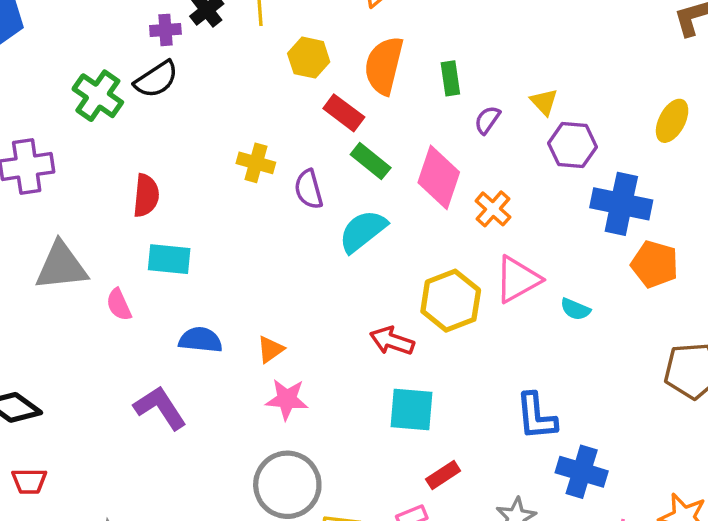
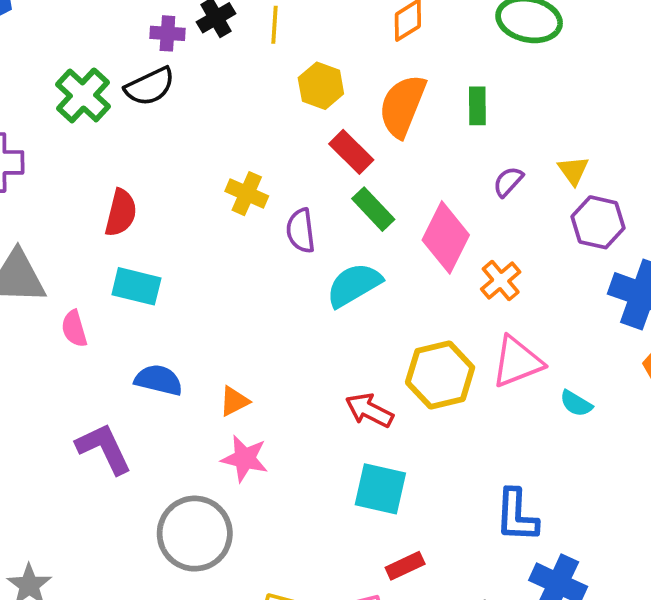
green rectangle: (450, 78) -> (477, 106), moved
gray circle: (287, 485) -> (195, 534), moved

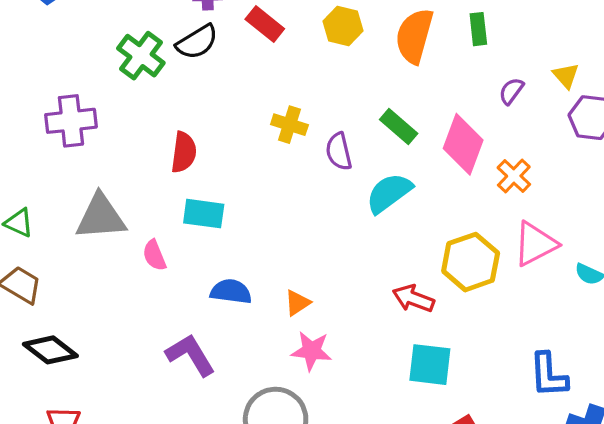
red rectangle: (351, 152) -> (265, 24), moved

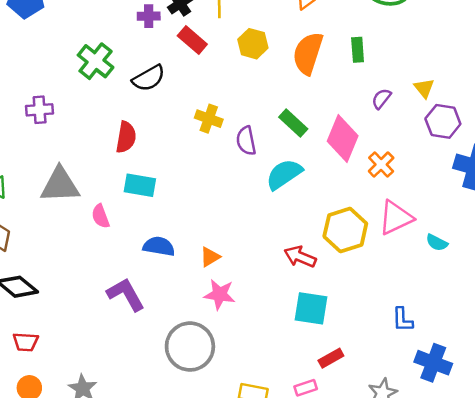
black semicircle: (197, 42) -> (149, 78), moved
purple cross: (71, 121) -> (40, 110), size x0.7
blue L-shape: (548, 375) -> (403, 320), size x0.7

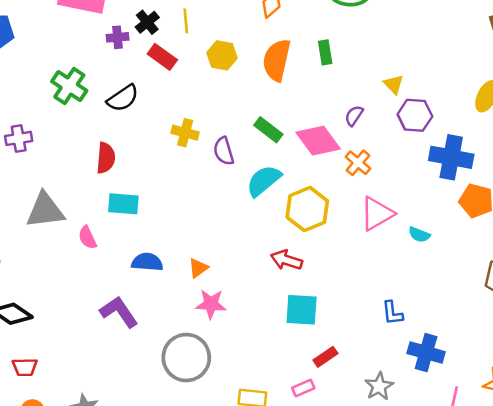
purple semicircle: (381, 99) -> (354, 116), moved
pink diamond: (343, 139) -> (318, 141), turned -54
yellow hexagon: (345, 230) -> (307, 209), moved

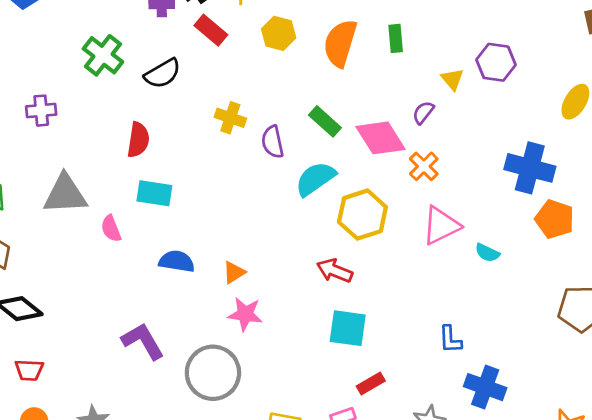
yellow triangle: (394, 84) -> (452, 79), moved
purple hexagon: (415, 115) -> (496, 62), moved
purple L-shape: (119, 312) -> (143, 341), moved

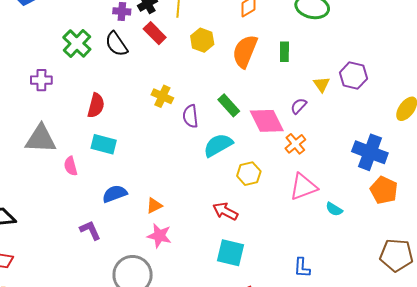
black semicircle: (163, 74) -> (116, 44), moved, turned 80
purple cross: (41, 111) -> (41, 80), moved
yellow hexagon: (362, 215) -> (249, 174), size x0.7
blue semicircle: (177, 261) -> (115, 194), turned -35
purple L-shape: (143, 341) -> (90, 230), moved, size x0.7

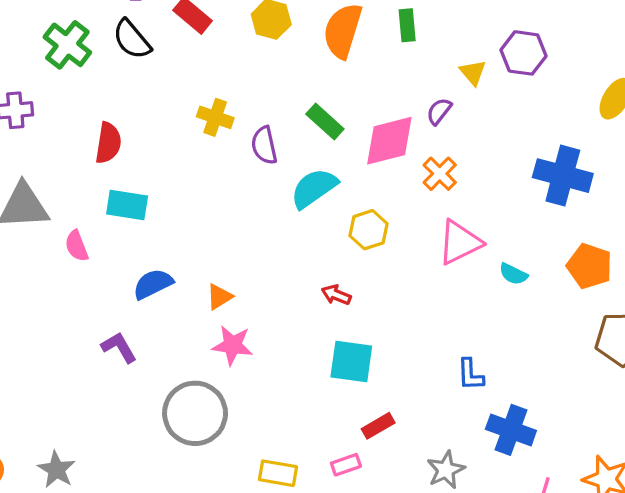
pink diamond: (267, 121) -> (389, 141), turned -72
orange pentagon: (384, 190) -> (589, 266), moved
red arrow: (225, 211) -> (336, 295), size x0.7

